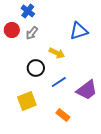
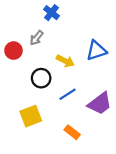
blue cross: (28, 11) -> (51, 13), moved
red circle: (12, 30) -> (14, 51), moved
blue triangle: (79, 31) -> (96, 51), moved

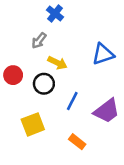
red circle: (14, 51) -> (13, 75), moved
yellow arrow: (65, 61) -> (57, 63), moved
blue line: (68, 94) -> (72, 101), turned -30

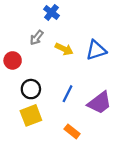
yellow arrow: (57, 63) -> (64, 49), moved
red circle: (13, 75) -> (13, 60), moved
black circle: (44, 84) -> (31, 89), moved

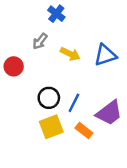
black circle: (31, 89) -> (49, 98), moved
yellow square: (31, 115) -> (51, 127), moved
orange rectangle: (72, 131) -> (84, 130), moved

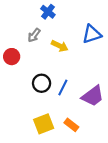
blue triangle: (105, 55) -> (92, 34), moved
yellow square: (51, 127) -> (44, 124), moved
orange rectangle: (84, 130) -> (71, 125), moved

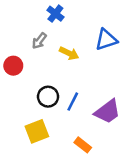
yellow square: (44, 124) -> (37, 131), moved

